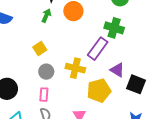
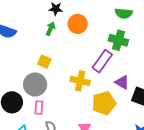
yellow square: (40, 48) -> (44, 62), turned -32
gray circle: (46, 72) -> (35, 85), moved, size x1.5
pink rectangle: (44, 95) -> (39, 108), moved

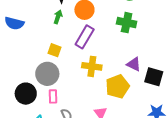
purple rectangle: (102, 61) -> (85, 37), moved

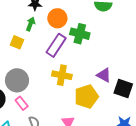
green cross: (127, 23) -> (80, 34), moved
yellow square: (55, 50) -> (17, 42), moved
pink rectangle: (53, 96) -> (22, 103), turned -40

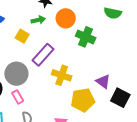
green arrow: (31, 24) -> (38, 20), turned 48
purple rectangle: (56, 45) -> (43, 55), moved

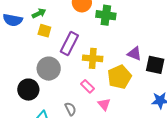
green arrow: (38, 20) -> (39, 13), moved
pink rectangle: (18, 97) -> (87, 86), moved

